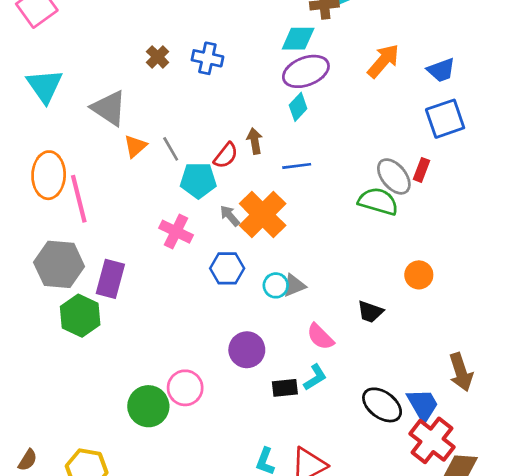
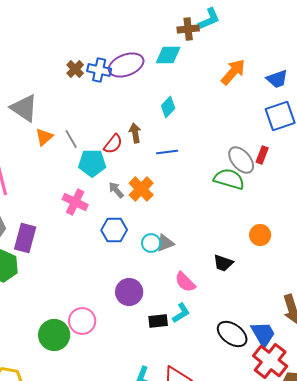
brown cross: (158, 57) -> (75, 69), moved
purple ellipse: (306, 71) -> (126, 65), moved
orange cross: (263, 215) -> (141, 189), size x0.7

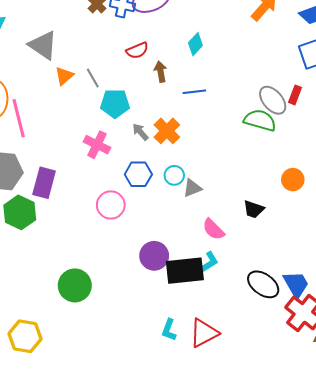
red semicircle: (113, 144) -> (137, 50), moved, turned 30
cyan circle: (151, 243) -> (174, 175), moved
purple circle: (129, 292) -> (154, 256), moved
pink circle: (82, 321) -> (111, 205), moved
black rectangle: (158, 321) -> (185, 271), size x1.8

